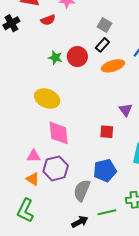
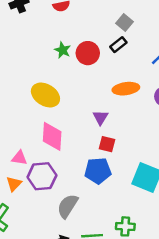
orange ellipse: (113, 66) -> (126, 89), moved
purple triangle: (126, 110) -> (100, 117), moved
blue pentagon: (105, 170) -> (98, 171), moved
orange triangle: (33, 179) -> (14, 184), turned 32

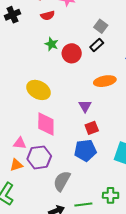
green star: (63, 50) -> (52, 44), moved
red square: (107, 144) -> (92, 128), turned -32
orange triangle: (14, 184) -> (16, 165), turned 32

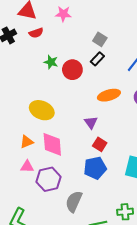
red semicircle: (48, 16) -> (36, 33), moved
red square: (92, 128) -> (100, 144), turned -32
orange triangle: (16, 165) -> (27, 142), moved

